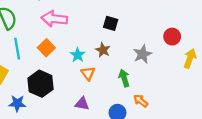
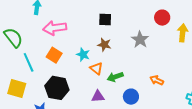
green arrow: (124, 78) -> (115, 77), moved, turned -77
orange arrow: (141, 101) -> (157, 80), moved

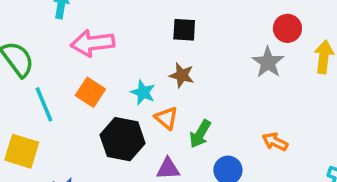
gray star: (140, 40) -> (268, 62), moved
green arrow: (115, 77) -> (200, 134), turned -42
black hexagon: (57, 88) -> (123, 139), moved

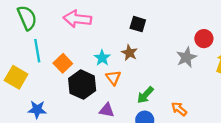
orange square: (90, 92) -> (63, 63), moved
green arrow: (200, 134) -> (145, 95), moved

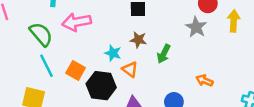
green semicircle: (27, 18) -> (41, 34), moved
green arrow: (145, 95) -> (164, 54), moved

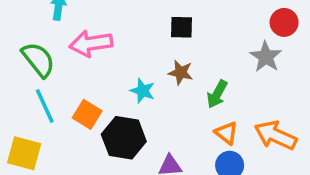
orange triangle: (130, 69) -> (226, 133), moved
orange arrow: (204, 81) -> (275, 135), size x1.6

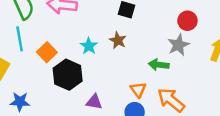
red circle: (284, 22) -> (187, 21), moved
green arrow: (217, 94) -> (159, 65), moved, turned 54

